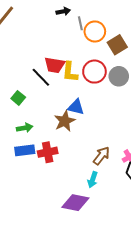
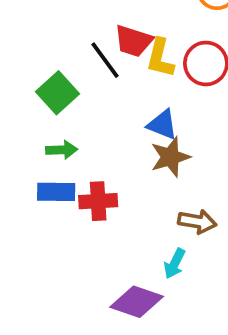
green square: (18, 98) -> (58, 93), size x1.5
brown star: (65, 121) -> (170, 157), moved
brown arrow: (101, 156) -> (197, 222), turned 54

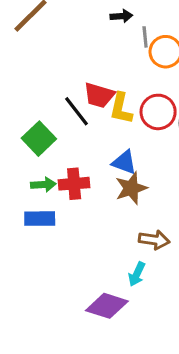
red cross: (98, 201) -> (74, 184), moved

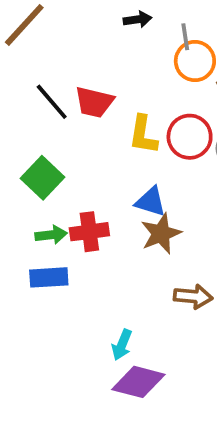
gray line: (145, 37) -> (185, 37), moved
red trapezoid: (99, 95) -> (94, 102), moved
black line: (76, 111) -> (52, 102), moved
cyan arrow: (137, 274) -> (122, 345), moved

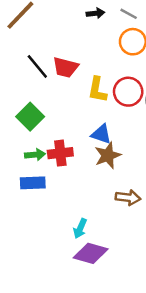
gray line: (185, 37) -> (129, 14), moved, turned -54

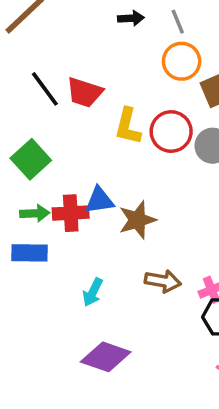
gray line: (129, 14) -> (178, 22), turned 36
blue triangle: (101, 134) -> (99, 200), moved, turned -30
cyan arrow: (80, 228) -> (93, 292), moved

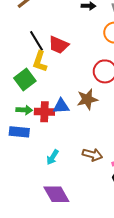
yellow L-shape: (128, 126) -> (40, 62), moved
brown star: (137, 220) -> (87, 99), moved
purple diamond: (106, 357) -> (56, 194), turned 36

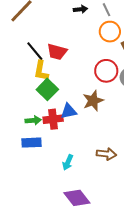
green square: (25, 80) -> (47, 89), moved

